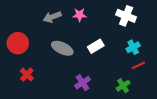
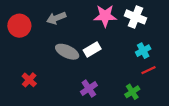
pink star: (80, 15) -> (105, 16), moved, size x1.5
red circle: (18, 43) -> (19, 26), moved
white rectangle: (96, 46) -> (92, 49), moved

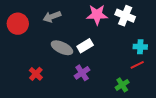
cyan cross: (143, 51) -> (140, 47), moved, turned 32
red cross: (29, 80) -> (36, 74), moved
purple cross: (89, 89) -> (82, 73), moved

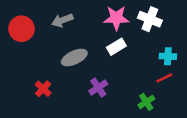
white rectangle: (85, 46) -> (116, 47), moved
gray ellipse: (62, 48) -> (74, 58), turned -50

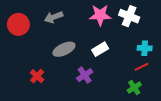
white rectangle: (116, 47) -> (100, 49), moved
green cross: (146, 102) -> (134, 88), moved

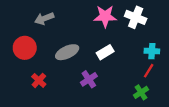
gray arrow: (54, 17) -> (44, 18), moved
red circle: (18, 24) -> (25, 48), moved
red line: (142, 67) -> (149, 71), turned -32

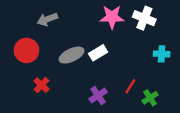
white rectangle: (105, 52) -> (98, 53), moved
red line: (149, 71) -> (130, 86), moved
purple cross: (89, 79) -> (98, 95), moved

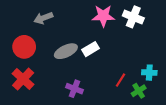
cyan cross: (162, 54) -> (149, 73), moved
red cross: (42, 85) -> (23, 79), moved, size x1.5
purple cross: (98, 95) -> (74, 89), moved, turned -35

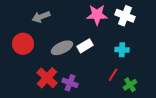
cyan cross: (149, 73) -> (122, 50), moved
red cross: (23, 79) -> (47, 78), moved

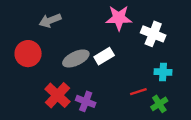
white cross: (125, 16) -> (153, 34), moved
cyan cross: (122, 50) -> (163, 72), moved
red line: (113, 75) -> (138, 92), turned 40

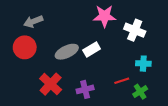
gray arrow: (50, 20) -> (33, 21), moved
purple cross: (86, 101) -> (85, 89), moved, turned -35

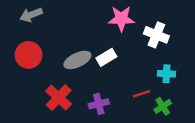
gray arrow: (33, 21) -> (31, 15), moved

